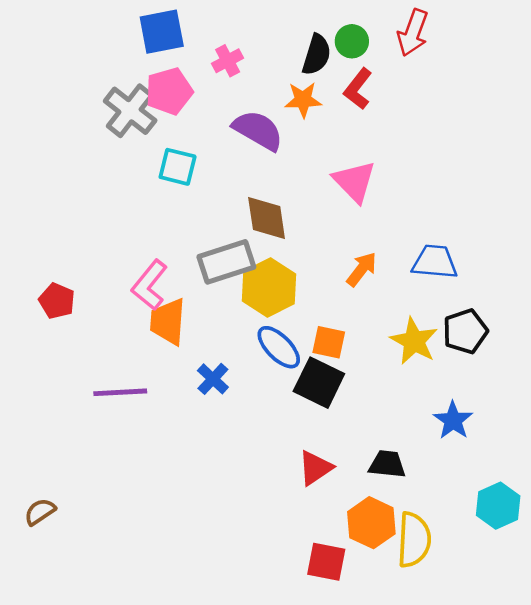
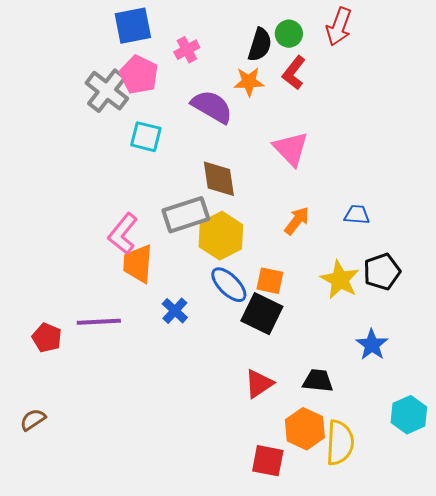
pink pentagon: (169, 91) -> (139, 75), turned -30
blue trapezoid: (435, 262) -> (357, 215), size x0.7
red pentagon: (57, 301) -> (47, 338), moved

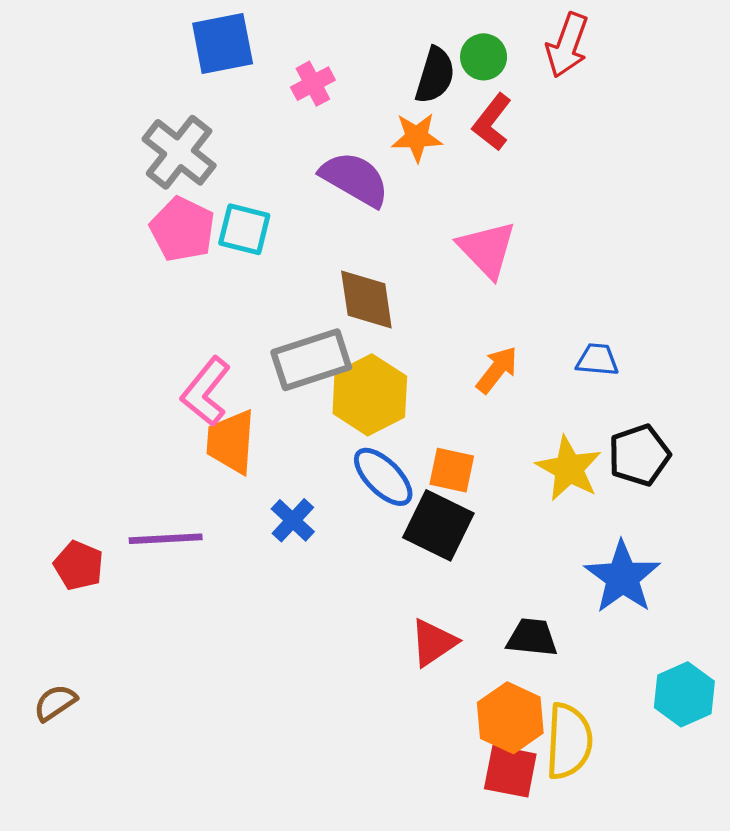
pink pentagon: (139, 75) -> (182, 229), moved
blue star: (372, 345) -> (622, 577), size x1.4
red square: (268, 461) -> (510, 771), moved

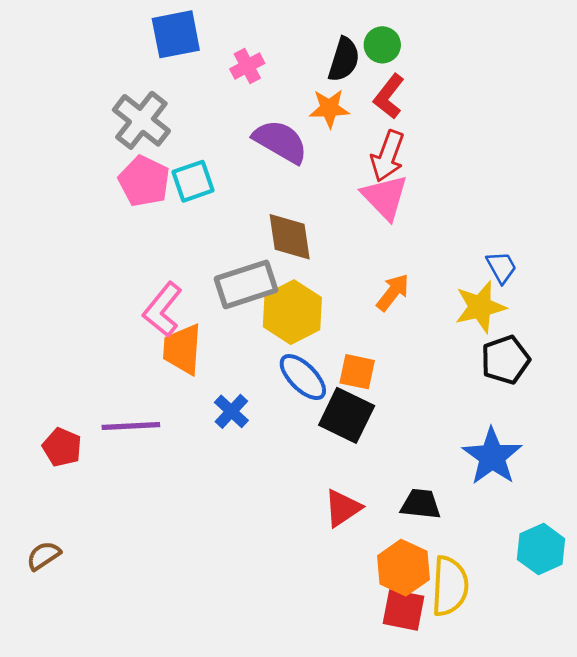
red arrow: (567, 45) -> (388, 156), moved
cyan square: (244, 229) -> (193, 181), turned -33
blue trapezoid: (597, 360) -> (501, 267), moved, turned 56
yellow star: (569, 468) -> (480, 307), moved, turned 30

